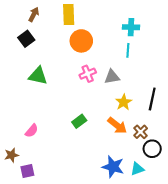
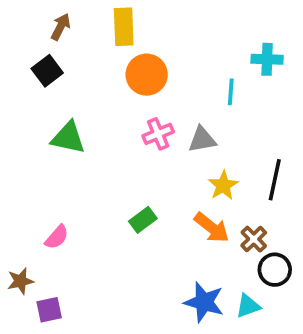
cyan cross: (131, 27) -> (267, 59), moved

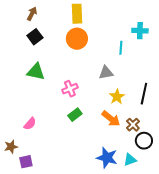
yellow rectangle: (124, 27) -> (77, 14), moved
black square: (47, 71) -> (35, 37), moved
pink cross: (158, 134) -> (70, 89), moved

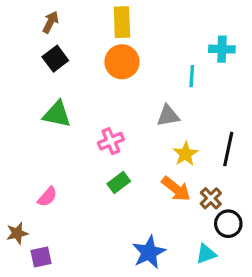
blue star: (107, 158) -> (149, 252), moved, turned 30

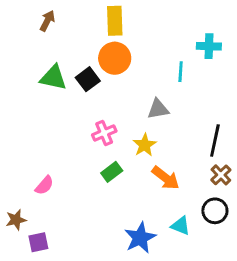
black square: (55, 59) -> (88, 79), moved
green triangle: (57, 114) -> (53, 78), moved
yellow star: (185, 154) -> (145, 145), moved
brown cross: (211, 198) -> (221, 175), moved
cyan triangle: (206, 254) -> (181, 226), moved, turned 42

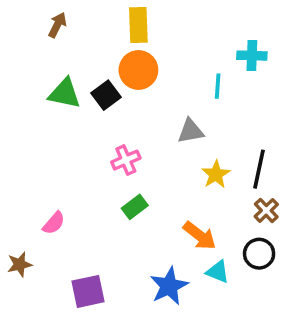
yellow star: (145, 145) -> (216, 174), moved
orange arrow: (166, 178) -> (200, 236), moved
purple square: (38, 242) -> (88, 291), moved, size x1.4

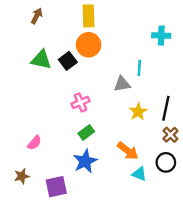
cyan line: (218, 86) -> (139, 68), moved
brown star: (20, 264) -> (22, 176), moved
blue star: (169, 286) -> (85, 161), moved

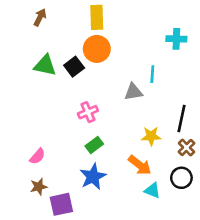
yellow star: (138, 112) -> (151, 136), moved, turned 30
brown star: (22, 176) -> (39, 187), moved

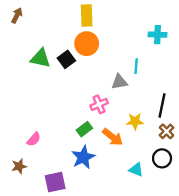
brown arrow: (40, 17) -> (17, 15), moved
pink cross: (88, 112) -> (99, 104), moved
orange arrow: (140, 165) -> (113, 137), moved
brown star: (39, 187) -> (19, 166), moved

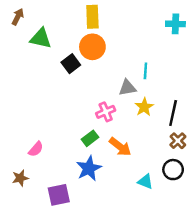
cyan cross: (158, 35) -> (175, 24), moved
green triangle: (41, 58) -> (41, 38), moved
yellow star: (135, 121) -> (144, 107), moved, turned -30

